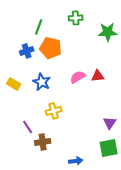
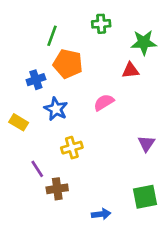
blue cross: (27, 51) -> (36, 80), moved
red triangle: (98, 76) -> (130, 70), moved
yellow rectangle: (14, 84) -> (19, 122), moved
purple triangle: (110, 123) -> (146, 144), moved

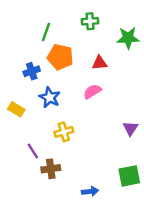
red triangle: (130, 70) -> (100, 63), moved

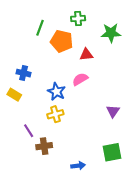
orange pentagon: (60, 57) -> (62, 41), moved
blue cross: (32, 71) -> (24, 73), moved, turned 32
blue star: (50, 97) -> (56, 92), moved

